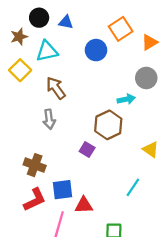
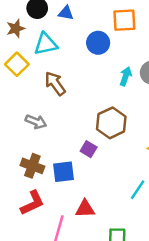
orange square: (121, 29) -> (124, 20), turned 30
cyan arrow: (126, 99) -> (126, 76), moved, turned -60
gray arrow: (49, 119) -> (36, 122), moved, turned -60
blue square: (63, 190) -> (63, 172), moved

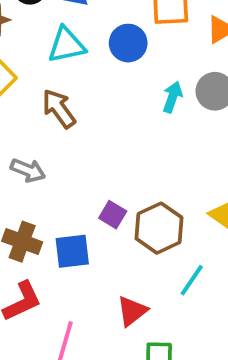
cyan triangle: (46, 44) -> (66, 45), moved
brown hexagon: (111, 123) -> (159, 228), moved
red triangle: (85, 209) -> (132, 311), moved, turned -36

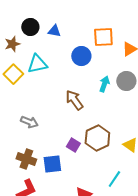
cyan triangle: (66, 45) -> (37, 64), moved
brown arrow: (59, 109) -> (74, 100), moved
brown hexagon: (159, 228) -> (97, 138), moved

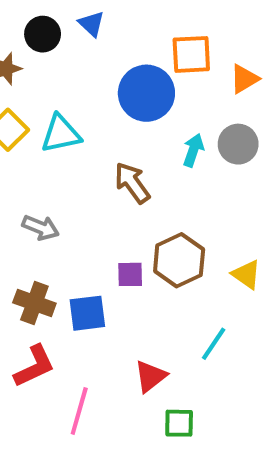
blue triangle: (54, 31) -> (91, 24), moved, turned 32
blue circle: (81, 56) -> (146, 93), size x1.4
cyan triangle: (37, 64) -> (61, 134), moved
purple square: (73, 145) -> (130, 274), turned -32

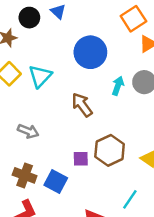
orange square: (191, 54) -> (133, 19), moved, turned -30
cyan triangle: (61, 134) -> (40, 76), turned -35
blue square: (87, 313) -> (56, 181), turned 35

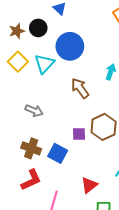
black circle: (29, 18) -> (38, 28), moved
blue circle: (90, 52) -> (70, 46), moved

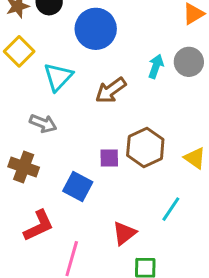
cyan triangle: (44, 64) -> (58, 77), moved
brown arrow: (80, 88) -> (111, 90), turned -90
brown cross: (31, 148) -> (24, 167), moved

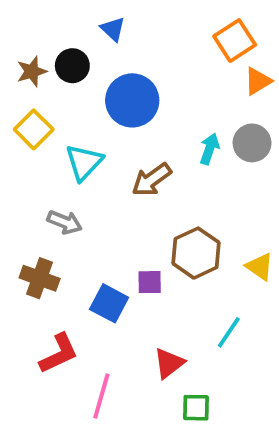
purple square: (109, 158) -> (150, 282), moved

